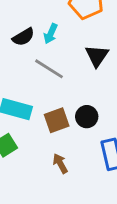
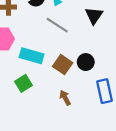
brown square: (57, 120) -> (63, 65), turned -36

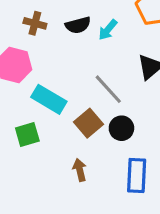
gray line: (57, 25) -> (108, 89), moved

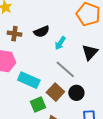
cyan arrow: (108, 30) -> (60, 43), moved
green square: (27, 135) -> (38, 104), moved

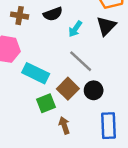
black triangle: (90, 52) -> (106, 26), moved

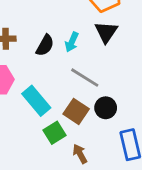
black semicircle: (53, 14) -> (45, 45), moved, turned -30
cyan rectangle: (36, 73) -> (36, 101), turned 35

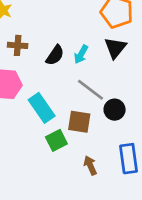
black circle: (106, 108) -> (115, 110), moved
brown square: (76, 111) -> (79, 122), turned -30
brown arrow: (80, 154) -> (90, 165), moved

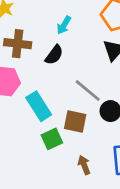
brown cross: (18, 45) -> (18, 44), size x1.4
cyan arrow: (81, 54) -> (64, 25), moved

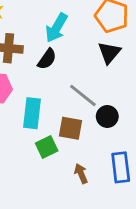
cyan arrow: (64, 25) -> (57, 28), size x1.5
cyan rectangle: (39, 106) -> (32, 113), turned 40

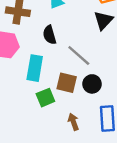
black semicircle: (47, 59) -> (49, 35), moved, turned 126
black circle: (107, 116) -> (92, 84), moved

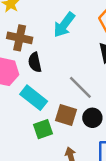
black semicircle: (49, 35) -> (35, 62), moved
cyan rectangle: (35, 68) -> (34, 98), turned -65

